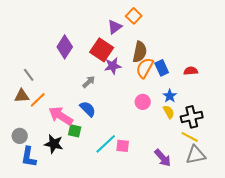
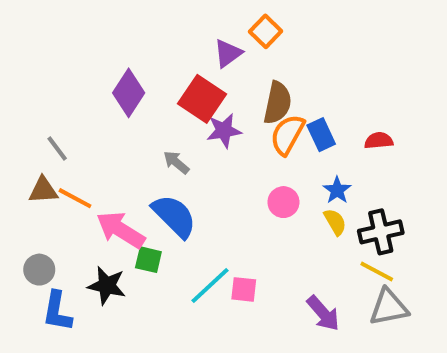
gray arrow: (89, 82) -> (176, 162), turned -96
orange line: (38, 100) -> (75, 198), turned 72
blue semicircle: (88, 109) -> (174, 216), size x1.4

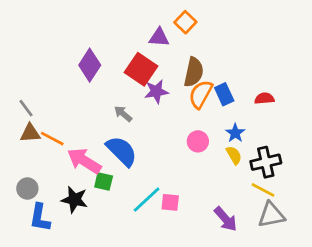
purple triangle: (228, 53) -> (159, 37), turned 40
gray line: (57, 149) -> (26, 108), moved

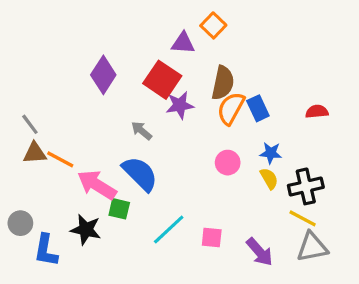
red semicircle: (264, 98) -> (317, 112), moved
blue star: (235, 133) -> (271, 153), turned -30
gray circle: (27, 189) -> (20, 223), moved
pink square: (170, 202) -> (212, 237), moved

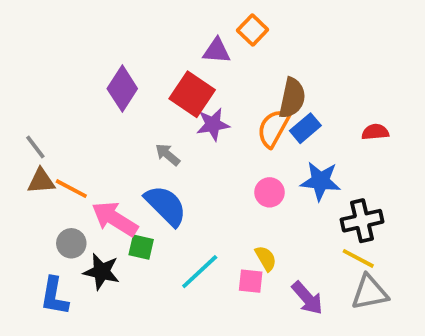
brown semicircle: (223, 83) -> (292, 98), moved
blue rectangle: (258, 108) -> (305, 128), turned 75
blue star: (271, 153) -> (320, 181), size x1.5
yellow semicircle: (269, 179) -> (266, 258), moved
gray circle: (20, 223) -> (71, 243), moved

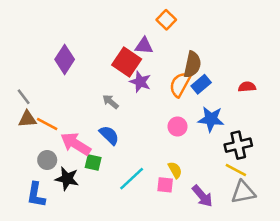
purple triangle: (217, 51) -> (144, 46), moved
purple diamond: (122, 89) -> (65, 59), moved
purple star: (213, 124) -> (140, 82), turned 30
blue semicircle: (166, 206) -> (109, 135), size x0.7

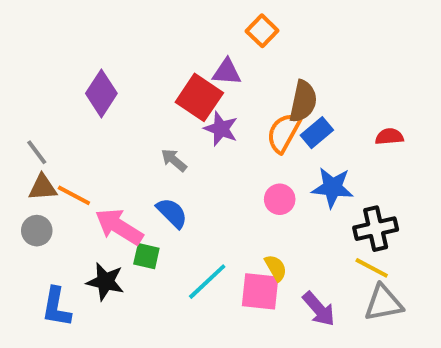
gray circle: (47, 160) -> (37, 231), moved
pink square: (165, 185) -> (260, 291), size x1.5

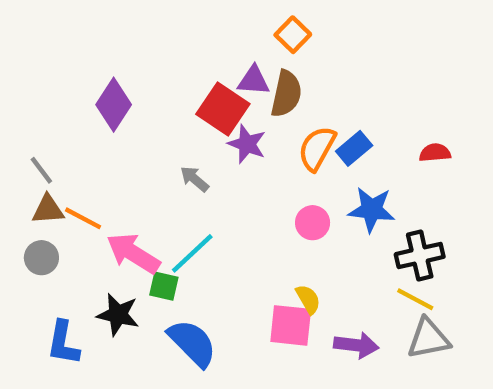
brown semicircle: (303, 101) -> (286, 94), moved
blue semicircle: (172, 213) -> (192, 343), moved, size x1.4
cyan line: (207, 282) -> (192, 253), moved
purple arrow: (319, 309) -> (356, 345), turned -42

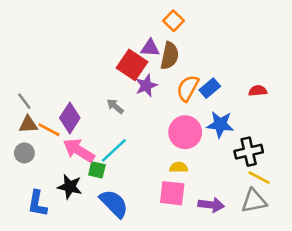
purple diamond: (114, 105) -> (70, 118), moved
purple star: (247, 144) -> (146, 86), turned 30
pink circle: (313, 223) -> (185, 132), size x1.6
yellow semicircle: (308, 299) -> (179, 167), moved, turned -60
yellow line: (415, 299) -> (259, 178), moved

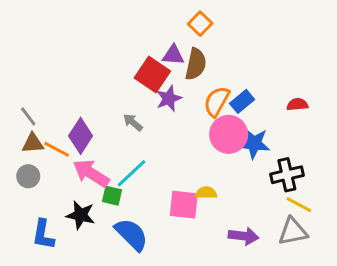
pink circle: (185, 132) -> (229, 134), moved
pink square: (172, 193) -> (184, 205), moved

